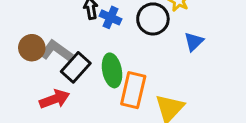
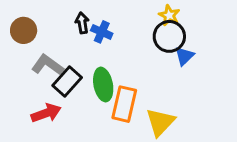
black circle: (153, 19) -> (169, 36), moved
brown circle: (32, 48) -> (24, 30), moved

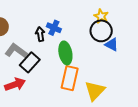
black arrow: (82, 23) -> (40, 34), moved
blue triangle: (184, 56) -> (112, 45), turned -48
green ellipse: (103, 85) -> (65, 53), moved

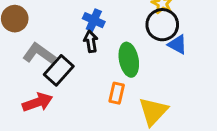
black arrow: (40, 34) -> (91, 41), moved
green ellipse: (65, 53) -> (129, 60), moved
orange rectangle: (70, 78) -> (117, 93), size x0.6

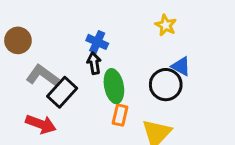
black circle: (162, 25) -> (166, 85), moved
green ellipse: (129, 60) -> (114, 86), moved
red arrow: (38, 102) -> (41, 124), turned 40

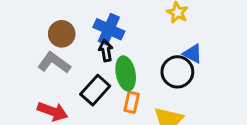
brown circle: (18, 40) -> (62, 34), moved
blue cross: (97, 42) -> (109, 29), size x1.4
black rectangle: (62, 92) -> (95, 90), moved

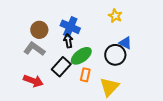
green ellipse: (126, 73) -> (81, 56), turned 65

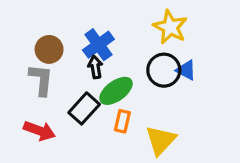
yellow star: (115, 16) -> (170, 27), size x1.5
blue cross: (70, 27) -> (98, 45), turned 30
gray L-shape: (34, 49) -> (41, 80), turned 60
black circle: (115, 55) -> (164, 70), moved

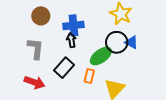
blue cross: (98, 45) -> (73, 25), turned 30
brown circle: (49, 49) -> (41, 16), moved
green ellipse: (116, 91) -> (101, 56), moved

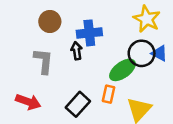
black arrow: (71, 40) -> (77, 51), moved
black rectangle: (64, 68) -> (78, 104), moved
red arrow: (34, 82) -> (28, 102), moved

